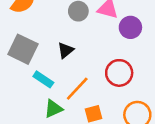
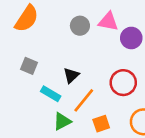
gray square: (23, 49) -> (29, 66), size x0.6
black triangle: (66, 50) -> (71, 75), moved

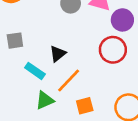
gray square: (29, 66) -> (15, 41), turned -35
red circle: (123, 83) -> (113, 50), moved

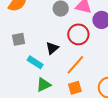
red circle: (113, 50) -> (78, 34), moved
orange line: (69, 80) -> (75, 65), moved

